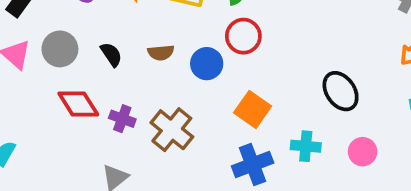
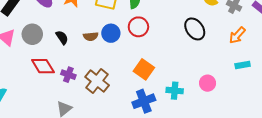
blue circle: (207, 64) -> (111, 33), moved
black ellipse: (341, 91) -> (195, 29), moved
pink circle: (363, 152) -> (208, 83), moved

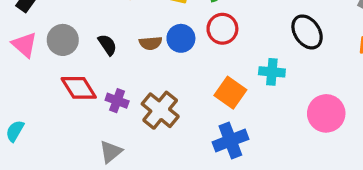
pink circle: (208, 83) -> (326, 113), size x1.5
cyan cross: (175, 91) -> (272, 72), moved

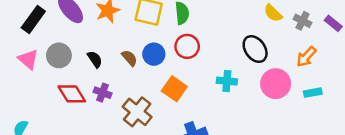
brown semicircle: (151, 43) -> (129, 58), turned -126
orange square: (230, 93) -> (174, 89), moved
purple cross: (117, 101) -> (103, 93), moved
pink circle: (326, 113) -> (276, 84), moved

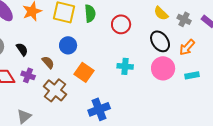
red circle: (187, 46) -> (121, 24), moved
black ellipse: (255, 49) -> (160, 41), moved
brown semicircle: (129, 58) -> (48, 62), moved

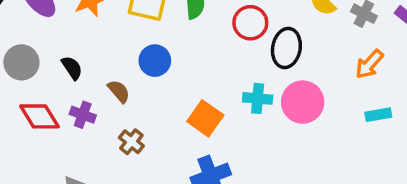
black ellipse: (160, 41) -> (286, 48), moved, turned 45
pink circle: (163, 68) -> (303, 102), moved
orange square: (84, 72) -> (205, 118), moved
brown cross: (55, 90) -> (131, 142), size x0.6

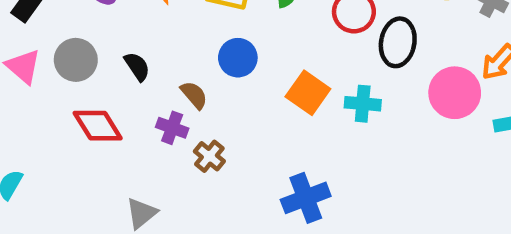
pink circle: (303, 102) -> (455, 93), moved
purple cross: (83, 115) -> (172, 128), moved
orange square: (205, 118) -> (308, 93), moved

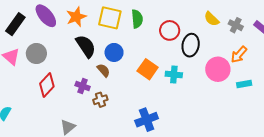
black semicircle: (137, 66) -> (86, 46), moved, size x1.6
brown semicircle: (194, 95) -> (104, 70), moved
red diamond: (98, 126) -> (47, 85), turned 75
brown cross: (209, 156) -> (100, 100), turned 32

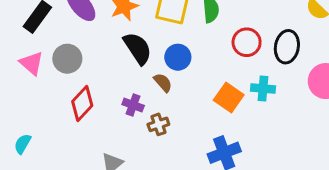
red circle: (170, 30) -> (247, 42), moved
orange square: (148, 69) -> (229, 98), moved

